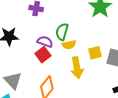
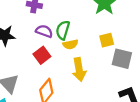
purple semicircle: (45, 42) -> (44, 31), moved
yellow square: (95, 53) -> (107, 40), moved

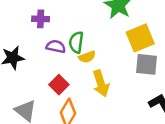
yellow square: (107, 40) -> (140, 38), moved, size x1.6
red square: (42, 55) -> (59, 85), moved

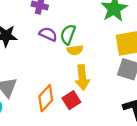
red square: (59, 85) -> (71, 100), moved

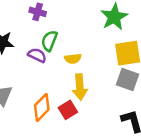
purple semicircle: (48, 34) -> (37, 55), moved
green semicircle: (68, 34) -> (49, 41), moved

